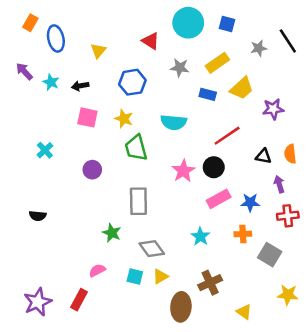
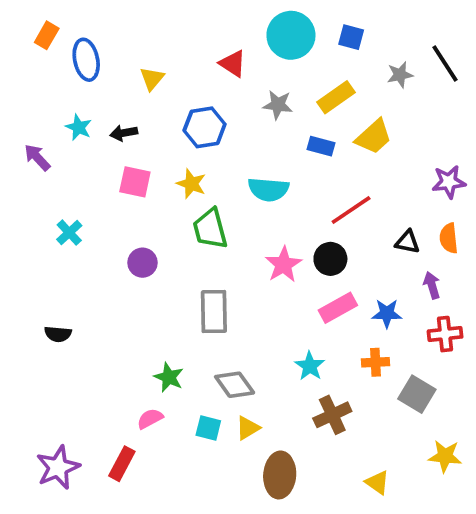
purple arrow: (24, 71) -> (37, 157), moved
purple star: (273, 109) -> (449, 182), moved
green star: (112, 233) -> (169, 377), moved
brown cross: (210, 283) -> (332, 415), moved

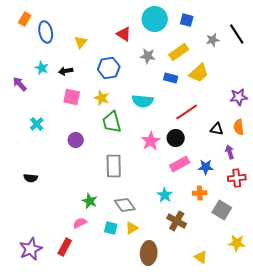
brown cross: (332, 415) -> (177, 221), turned -36

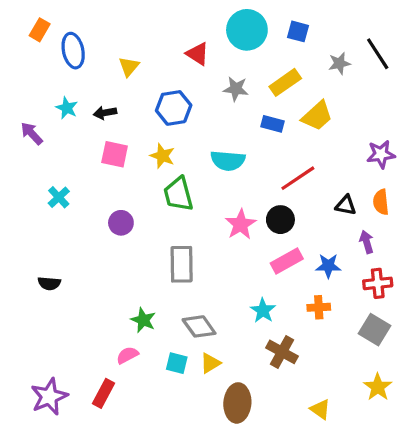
gray square: (222, 210) -> (375, 330), moved
yellow star: (237, 243) -> (378, 387), turned 30

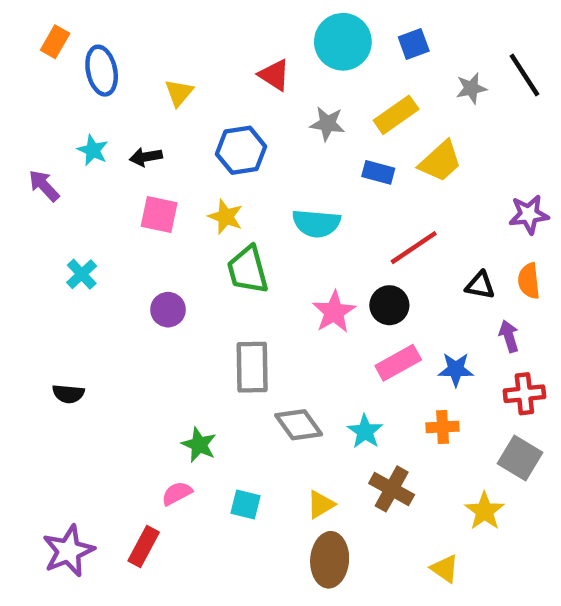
blue square: (298, 31) -> (414, 44), turned -35
gray diamond: (199, 326) -> (299, 425), moved
yellow triangle: (210, 363) -> (321, 504), moved
yellow star: (378, 387) -> (485, 511), moved

